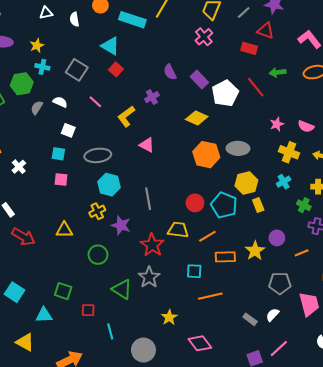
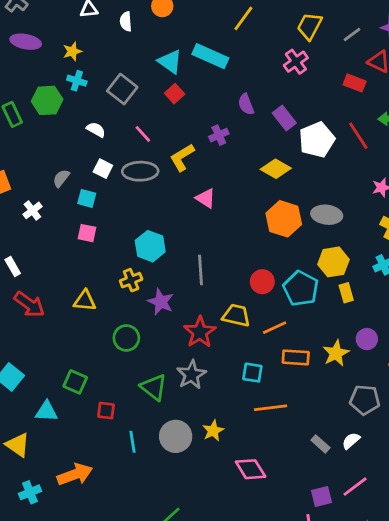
cyan rectangle: (132, 20) -> (210, 56), moved
gray semicircle: (37, 108) -> (61, 178), moved
gray ellipse: (98, 155) -> (140, 171), moved
gray circle: (143, 350) -> (176, 436), moved

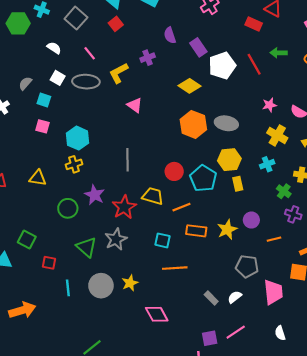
cyan hexagon: (150, 246) -> (78, 138), moved
purple star: (161, 302) -> (95, 195), moved

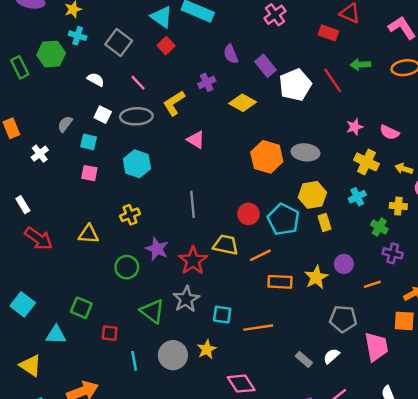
yellow diamond: (190, 86) -> (243, 103), moved
cyan hexagon: (78, 138) -> (137, 164), moved
cyan square: (162, 240) -> (222, 315), moved

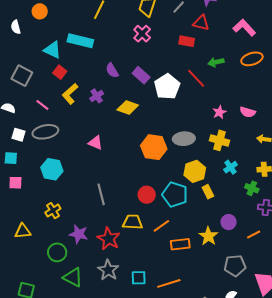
yellow L-shape: (174, 103) -> (70, 94), moved
yellow cross: (367, 162) -> (219, 140), moved
green triangle: (152, 311) -> (73, 277), moved

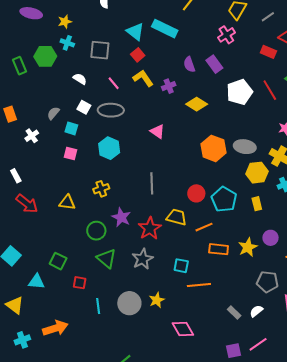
purple rectangle: (141, 75) -> (214, 64), moved
gray square: (22, 76) -> (100, 50), turned -35
yellow L-shape: (70, 94) -> (143, 78), turned 85
yellow hexagon: (195, 171) -> (257, 173), moved
cyan square: (139, 278) -> (181, 266), moved

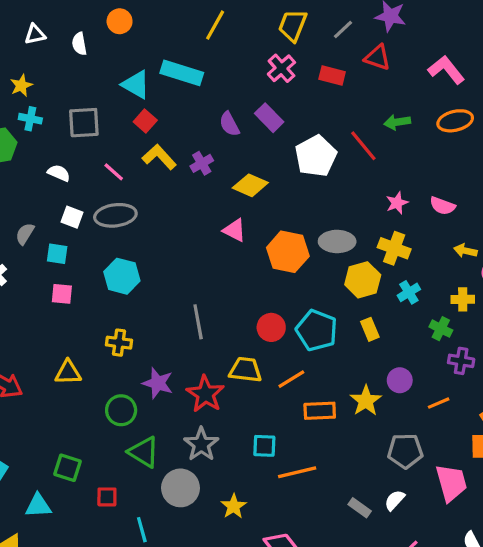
red rectangle: (268, 52) -> (332, 76), moved
pink triangle: (157, 131) -> (234, 230), moved
yellow cross: (101, 189) -> (119, 343), turned 35
gray circle: (129, 303) -> (180, 488), moved

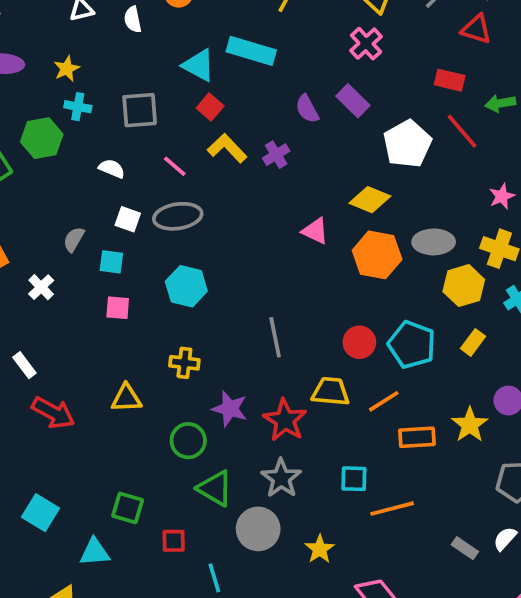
red rectangle: (332, 76) -> (450, 80), moved
yellow diamond: (250, 185) -> (370, 200), moved
yellow rectangle: (370, 329) -> (473, 342), turned 60

